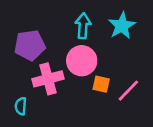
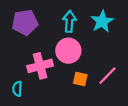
purple pentagon: (30, 45) -> (25, 22), moved
orange square: (101, 84) -> (80, 79), moved

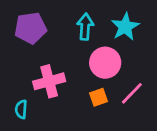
pink circle: (68, 51) -> (105, 63), moved
orange square: (80, 79) -> (98, 97), turned -32

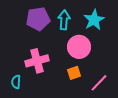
purple pentagon: (31, 28) -> (38, 19), moved
pink line: (132, 93) -> (99, 83), moved

